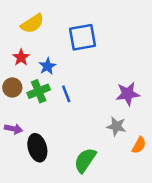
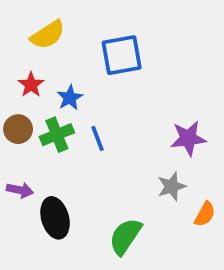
gray star: (116, 126) -> (172, 186), turned -30

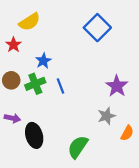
blue square: (122, 55) -> (97, 28), moved, turned -35
red star: (31, 85) -> (13, 45), moved
purple star: (188, 138) -> (117, 86), turned -30

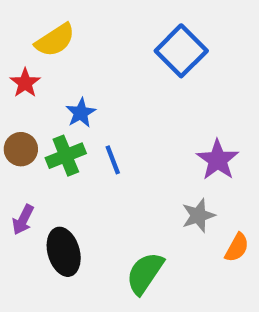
purple arrow: (12, 118) -> (23, 220), turned 105

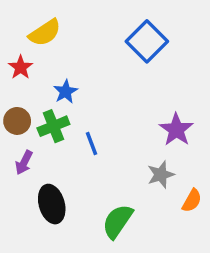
blue line: (113, 160) -> (92, 143), moved
purple arrow: (23, 220) -> (24, 162), moved

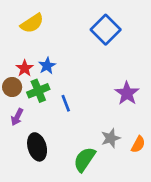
red star: (21, 67) -> (25, 68), moved
gray star: (161, 175) -> (111, 138), moved

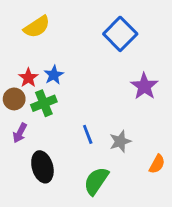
purple star: (127, 93) -> (144, 86), moved
blue line: (66, 103) -> (88, 134), moved
gray star: (111, 138) -> (120, 141), moved

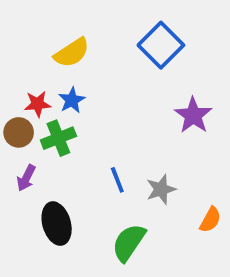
yellow semicircle: (37, 27) -> (72, 53), moved
red star: (28, 78) -> (38, 104), turned 30

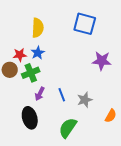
blue square: (161, 45) -> (85, 24), turned -30
yellow semicircle: (72, 53) -> (38, 28), turned -54
purple star: (193, 115) -> (102, 61), turned -30
purple arrow: (26, 178) -> (40, 94), moved

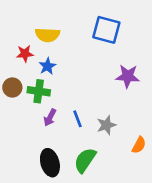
yellow semicircle: (38, 28) -> (47, 35), turned 90
red star: (20, 55) -> (25, 54), moved
green cross: (31, 73) -> (39, 91), turned 30
black ellipse: (30, 118) -> (50, 163), moved

